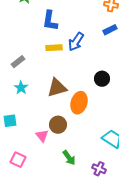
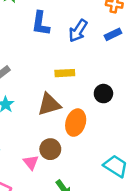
blue arrow: (76, 42) -> (78, 31), moved
yellow rectangle: (54, 48) -> (65, 73), moved

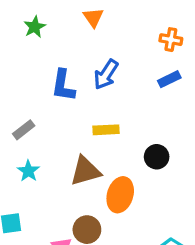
blue L-shape: (41, 23) -> (63, 85), moved
blue arrow: (78, 31) -> (106, 74), moved

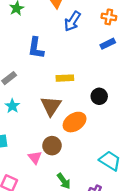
blue arrow: (106, 74) -> (72, 21), moved
brown triangle: (85, 171) -> (51, 106), turned -40
orange ellipse: (120, 195) -> (75, 122), turned 40

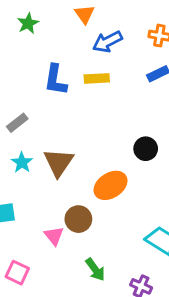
blue arrow: (72, 21) -> (107, 42), turned 30
yellow rectangle: (65, 78) -> (97, 78), moved
brown triangle: (51, 106) -> (59, 162), moved

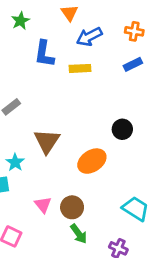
blue L-shape: (55, 80) -> (44, 54), moved
cyan star: (22, 162) -> (15, 162), moved
brown circle: (78, 219) -> (72, 207), moved

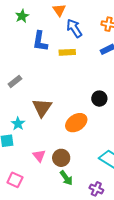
blue arrow: (89, 37) -> (74, 28), turned 84

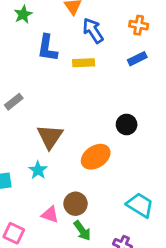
cyan star: (18, 124) -> (38, 170), moved
pink triangle: (39, 156) -> (50, 214), moved, turned -32

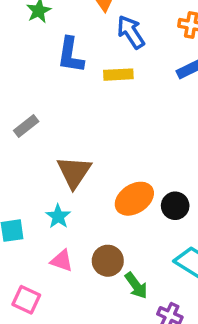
black circle: (127, 124) -> (175, 206), moved
pink triangle: (50, 214) -> (62, 261), moved
green arrow: (82, 231) -> (136, 286), moved

